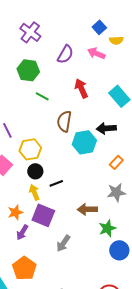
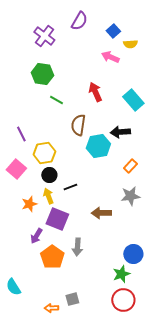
purple semicircle: (65, 54) -> (79, 21), moved
orange star: (15, 212) -> (29, 204), moved
green star: (107, 228) -> (121, 274), moved
gray arrow: (63, 243) -> (77, 247), turned -30
orange pentagon: (24, 268) -> (52, 257), moved

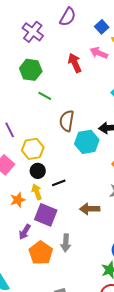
red arrow: (95, 92) -> (75, 63), moved

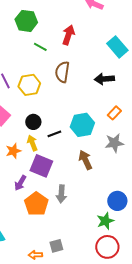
red arrow: (75, 63) -> (68, 35), moved, turned 42
cyan hexagon: (87, 142) -> (82, 125), moved
yellow hexagon: (33, 149) -> (29, 85), moved
brown arrow: (90, 209) -> (85, 160), turned 66

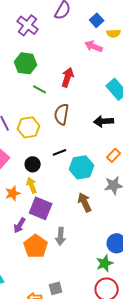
black line: (54, 134) -> (60, 152), moved

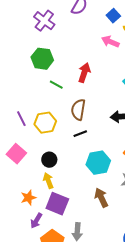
black line: (60, 152) -> (80, 134), moved
orange star: (13, 193) -> (28, 198), moved

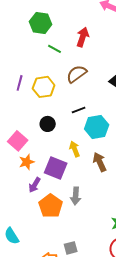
brown semicircle: (78, 110) -> (77, 74), turned 45
purple line: (21, 119) -> (20, 83), turned 42
black line: (80, 134) -> (79, 110), moved
pink square: (16, 154) -> (18, 141), moved
yellow arrow: (48, 181) -> (75, 149), moved

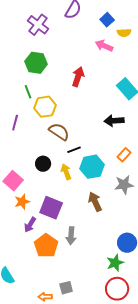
green line: (55, 49) -> (28, 92), moved, turned 40
brown semicircle: (77, 74) -> (59, 132), moved, turned 70
yellow hexagon: (44, 87) -> (45, 107), moved
yellow arrow: (75, 149) -> (66, 172), moved

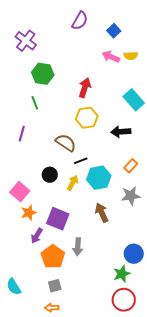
purple cross: (38, 25) -> (26, 41), moved
yellow semicircle: (124, 33) -> (131, 56), moved
yellow hexagon: (45, 107) -> (87, 118), moved
yellow arrow: (66, 172) -> (73, 183), turned 49
gray square: (66, 288) -> (55, 286), moved

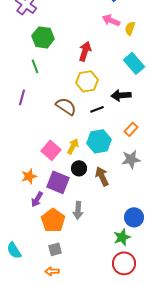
yellow semicircle: (131, 56) -> (130, 28), moved, turned 112
black line: (81, 161) -> (97, 109), moved
black circle: (50, 175) -> (79, 168), moved
pink square: (20, 192) -> (51, 150), moved

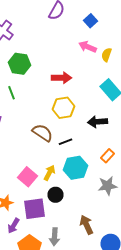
red arrow: (85, 51) -> (62, 78), turned 72
black line: (97, 109) -> (66, 142), moved
brown arrow: (102, 176) -> (86, 225), moved
purple square: (58, 182) -> (34, 209), turned -30

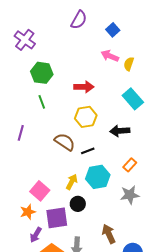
green line: (12, 93) -> (42, 102), moved
pink square: (28, 177) -> (40, 191), moved

